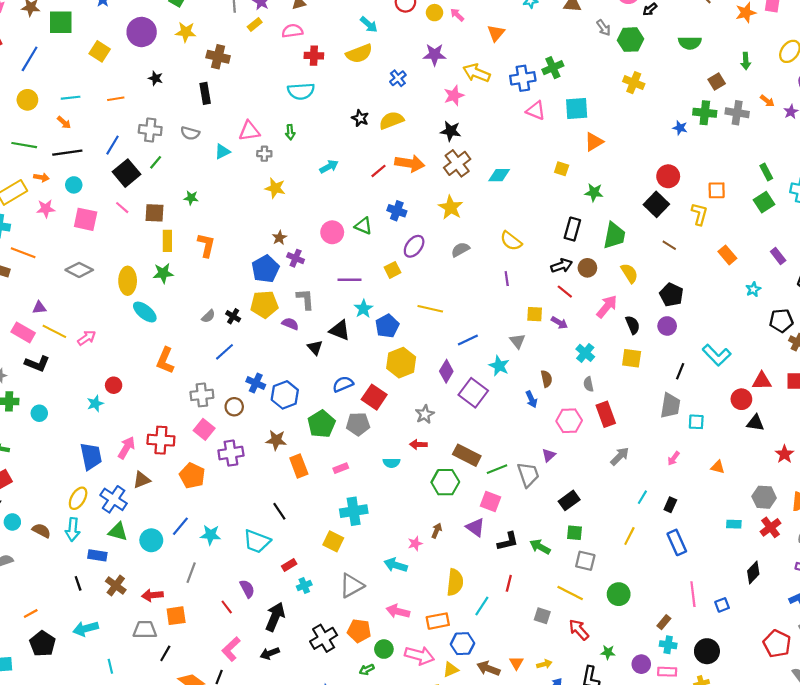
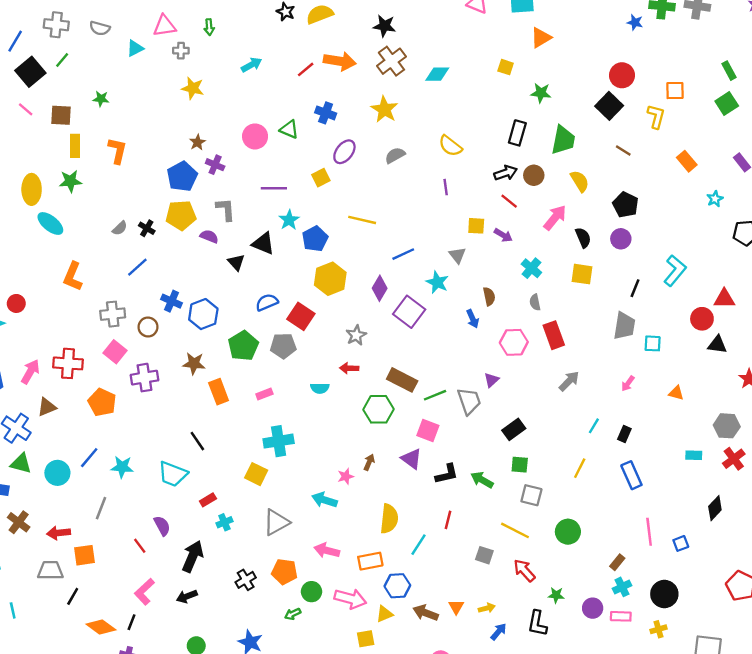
cyan L-shape: (717, 355) -> (675, 271), turned -96
black cross: (324, 638) -> (246, 580), size x0.7
cyan cross: (668, 645) -> (622, 587), turned -35

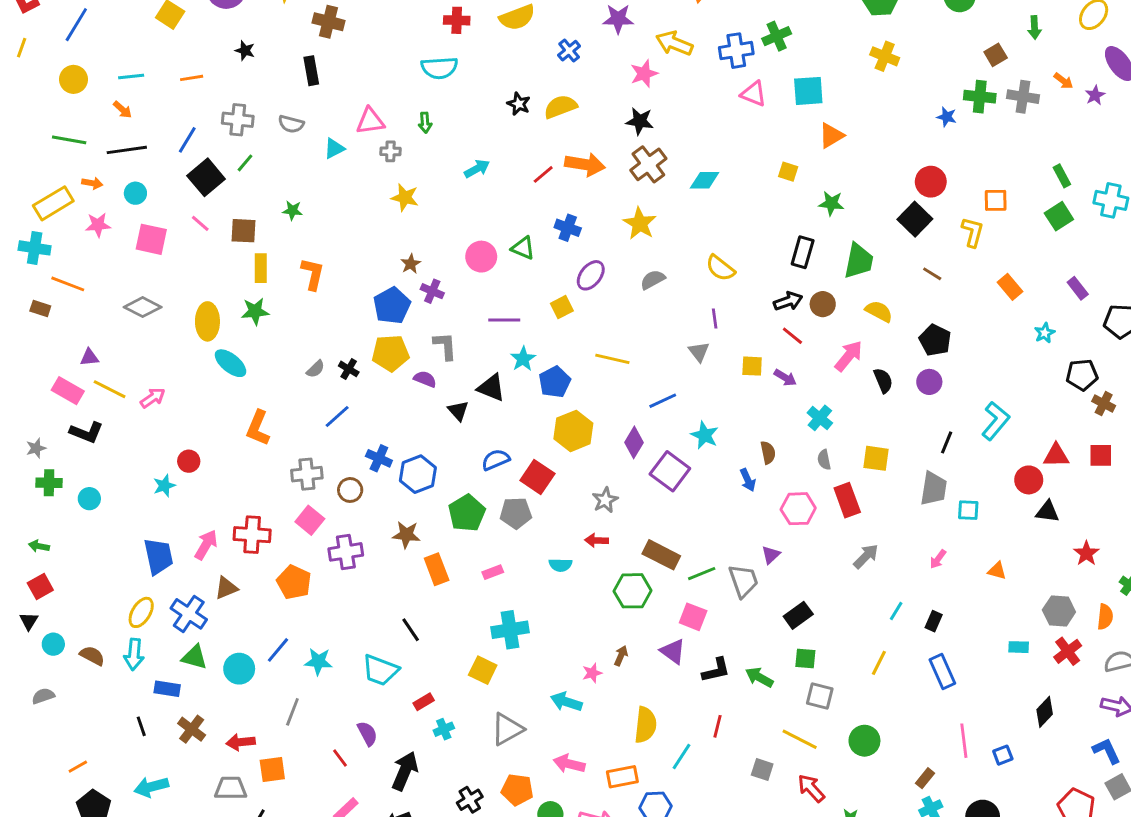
yellow semicircle: (580, 181) -> (879, 311), turned -30
gray triangle: (457, 255) -> (699, 352), moved
yellow square: (582, 274) -> (876, 458), moved

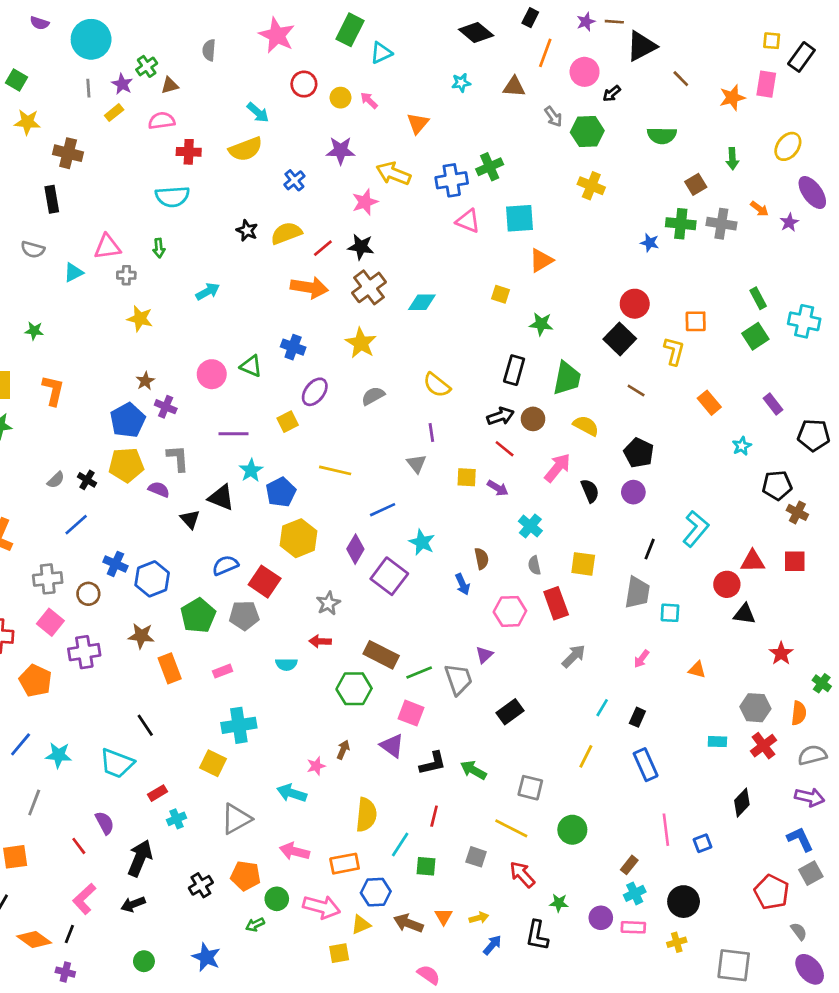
red line: (543, 174) -> (323, 248), moved
green square: (805, 659) -> (426, 866), moved

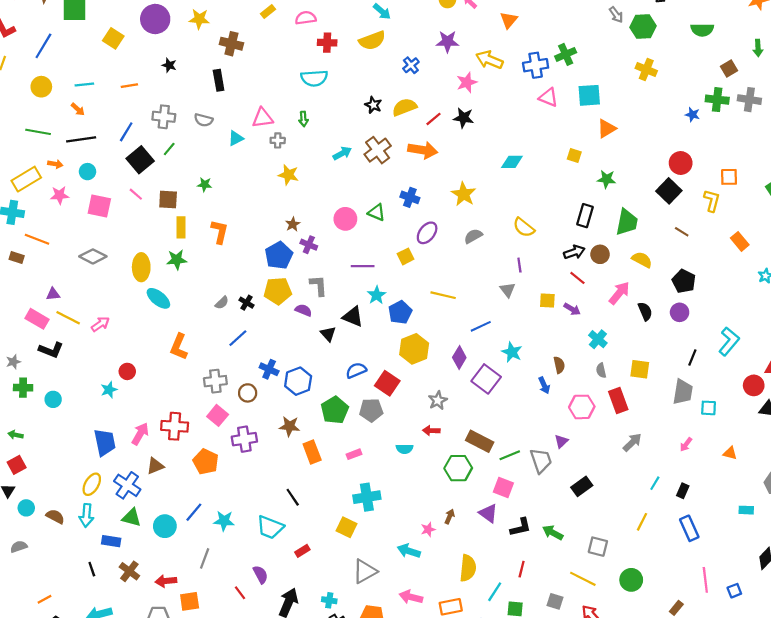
brown cross: (369, 287) -> (378, 150), moved
cyan cross: (176, 819) -> (329, 600), moved, turned 32

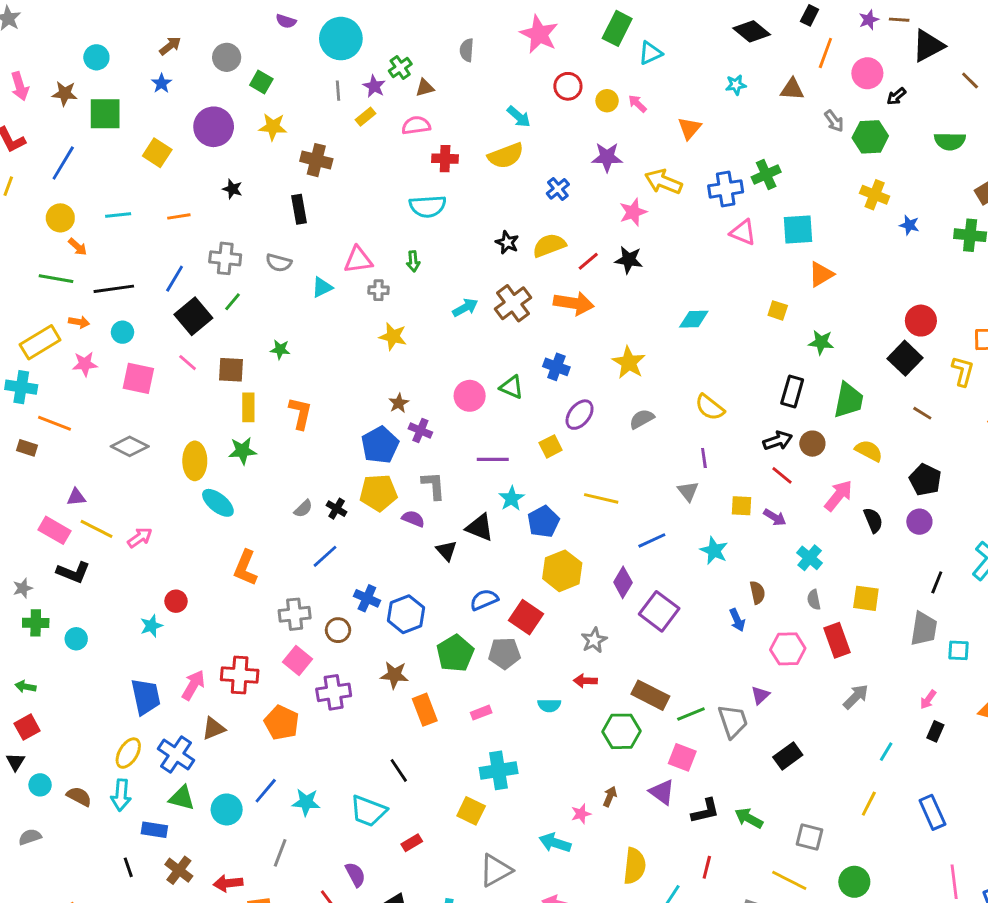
orange arrow: (78, 109) -> (78, 247), moved
blue star: (692, 115) -> (909, 225), moved
cyan star: (512, 352) -> (714, 551), moved
black rectangle: (683, 491) -> (935, 731), moved

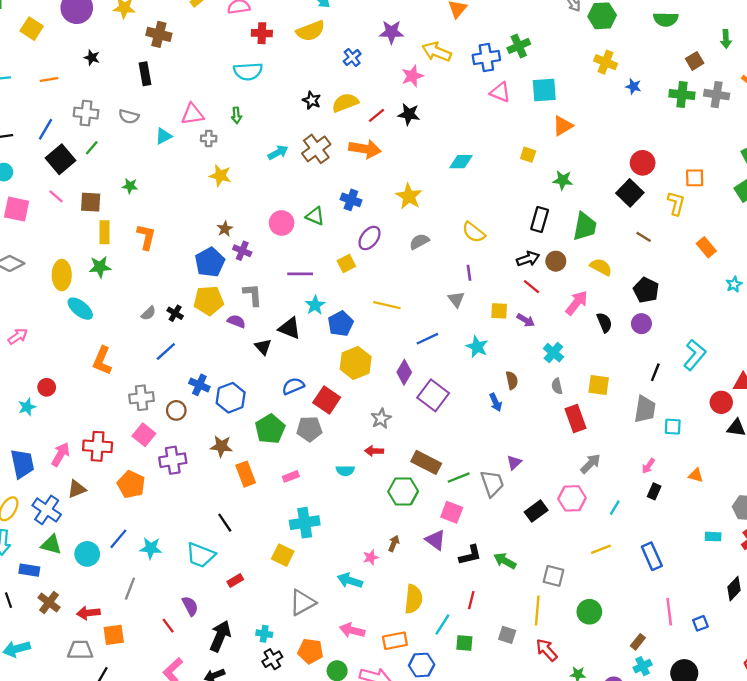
pink hexagon: (788, 649) -> (572, 498), moved
yellow line: (869, 804) -> (601, 549), turned 42
yellow line: (789, 880) -> (537, 611), turned 68

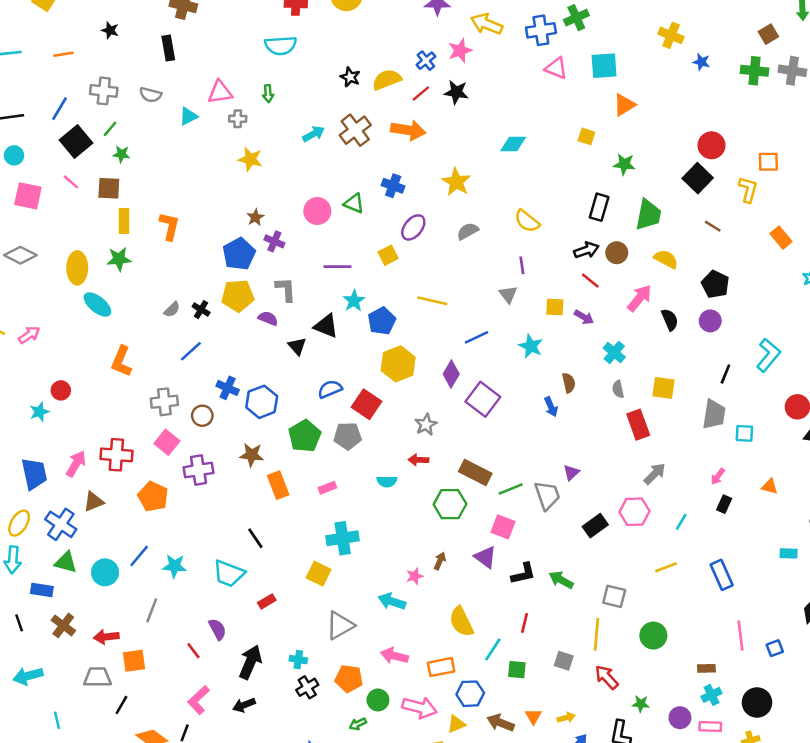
blue cross: (352, 58) -> (426, 61), moved
green star: (130, 186) -> (121, 154), moved
yellow semicircle: (413, 599) -> (461, 622), turned 148
brown rectangle: (638, 642) -> (706, 668), turned 49

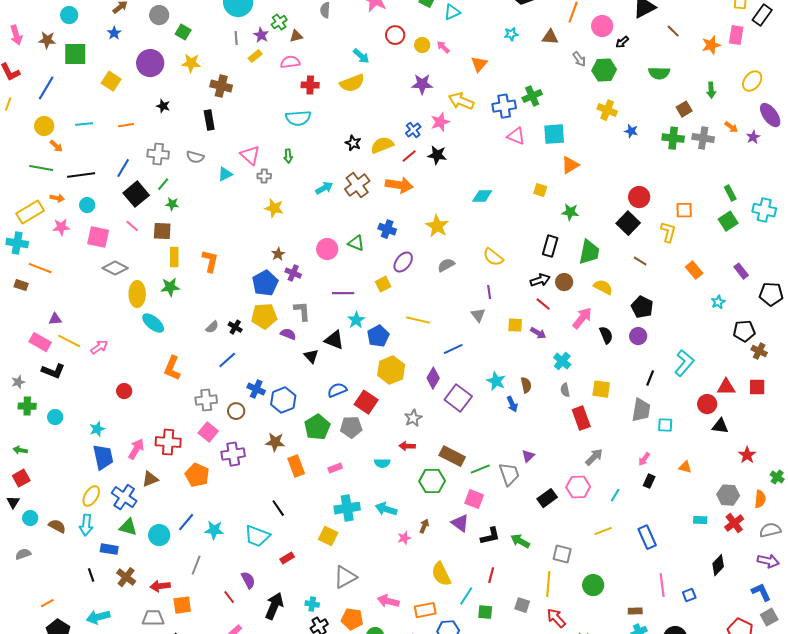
pink triangle: (220, 92) -> (250, 155), turned 50
gray diamond: (20, 255) -> (115, 268), moved
cyan star: (531, 346) -> (496, 381), moved
cyan star: (39, 412) -> (97, 429), moved
cyan arrow: (392, 601) -> (386, 509), moved

